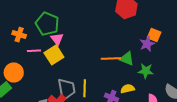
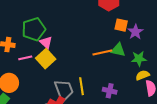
green pentagon: (47, 24) -> (34, 29), turned -30
orange square: (154, 35) -> (121, 25), moved
yellow semicircle: (128, 89) -> (143, 75), moved

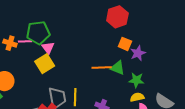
pink line: (25, 58) -> (25, 41), moved

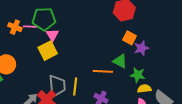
orange line: (102, 68) -> (103, 71), moved
yellow semicircle: (137, 97) -> (144, 89), moved

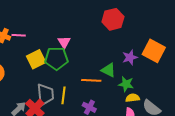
green pentagon: (44, 19) -> (56, 58), moved
pink triangle: (52, 35) -> (64, 42), moved
orange square: (129, 38) -> (154, 51), moved, size x1.6

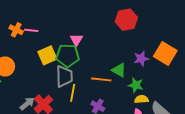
gray trapezoid: (45, 94) -> (64, 76), moved

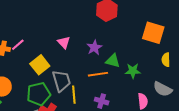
pink line: (31, 30) -> (18, 45), turned -32
green pentagon: (68, 56) -> (39, 94), moved
purple star: (141, 59) -> (94, 47), moved
yellow semicircle: (142, 99) -> (166, 60), moved, turned -72

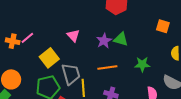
orange square: (153, 33) -> (163, 26), size x0.6
green triangle: (113, 61) -> (121, 39), moved

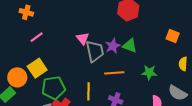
orange cross: (13, 41) -> (26, 12), moved
yellow square: (49, 58) -> (37, 68), moved
gray trapezoid: (71, 74) -> (95, 51), moved

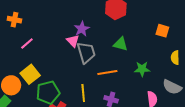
purple star: (113, 46) -> (82, 29), moved

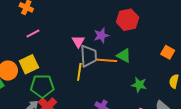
purple star: (82, 29) -> (101, 35), moved
orange line: (107, 73) -> (107, 60), moved
yellow line: (83, 93) -> (79, 72), moved

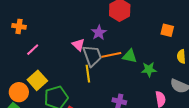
green triangle: (124, 56) -> (130, 56), moved

